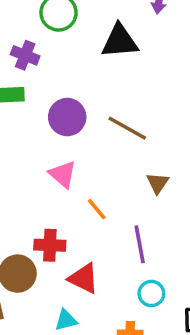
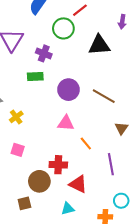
pink triangle: (63, 174) -> (66, 123), turned -36
cyan circle: (151, 293) -> (121, 201), moved

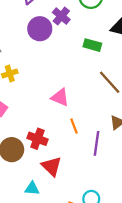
green rectangle: (35, 77) -> (92, 45), moved
purple circle: (68, 90) -> (40, 29), moved
purple line: (111, 164) -> (97, 143), moved

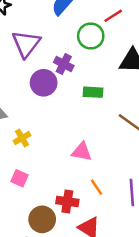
green rectangle: (92, 45) -> (93, 92), moved
orange line: (74, 126) -> (96, 187), moved

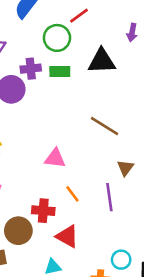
purple cross: (64, 64) -> (31, 69), turned -30
green rectangle: (93, 92) -> (60, 72), moved

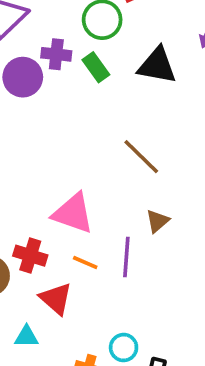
green rectangle: (60, 72) -> (96, 67), turned 42
pink triangle: (55, 158) -> (73, 213), moved, size x1.4
orange line: (72, 194) -> (85, 262), moved, turned -42

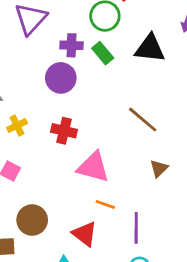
purple circle: (23, 77) -> (61, 78), moved
red cross: (30, 256) -> (64, 131), moved
purple line: (126, 257) -> (136, 228), moved

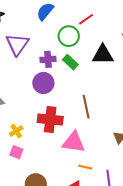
brown line: (143, 120) -> (86, 107), moved, turned 45
yellow cross: (17, 126) -> (16, 131), moved
red cross: (64, 131) -> (50, 119), size x1.4

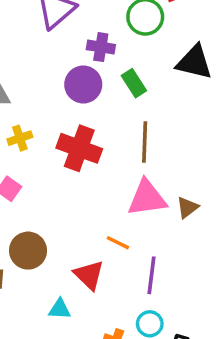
green rectangle: (70, 62) -> (134, 83), moved
yellow cross: (16, 131) -> (20, 138), moved
pink triangle: (74, 142) -> (147, 198), moved, turned -30

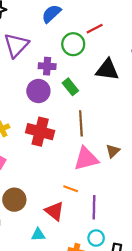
brown triangle: (187, 207) -> (113, 151), moved

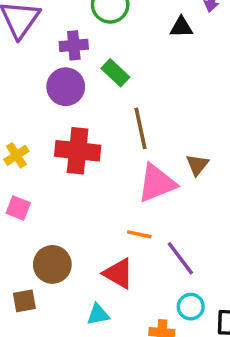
black triangle: (107, 70) -> (181, 27), moved, size x0.6
purple line: (94, 207) -> (180, 258), turned -30

